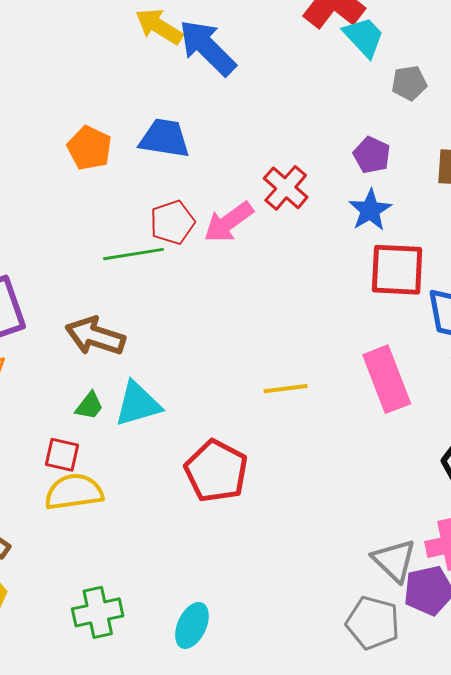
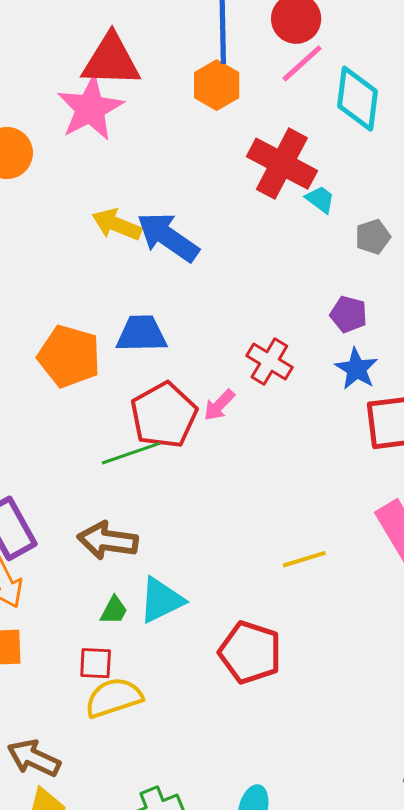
cyan trapezoid: (364, 37) -> (320, 199), size x0.7
orange pentagon: (89, 148) -> (69, 356), size x1.4
red pentagon: (172, 222) -> (164, 415), size x1.5
pink arrow: (229, 222) -> (219, 405), size x0.7

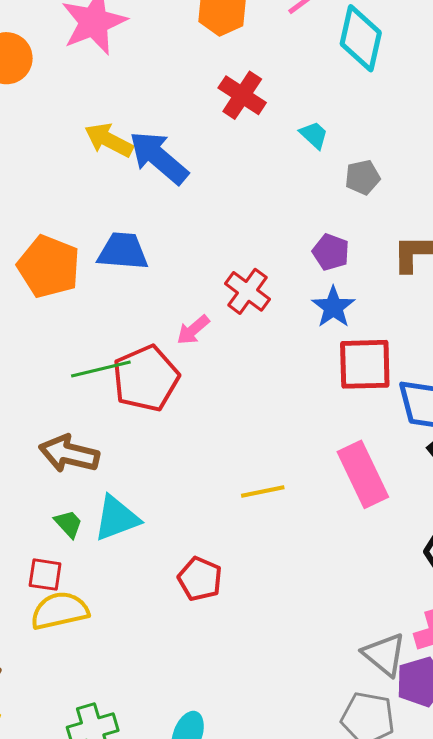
red cross: (282, 164) -> (242, 95), moved, size x0.7
red pentagon: (164, 415) -> (146, 378), moved
green trapezoid: (114, 610) -> (68, 524), turned -76
red pentagon: (250, 652) -> (200, 579), size x0.7

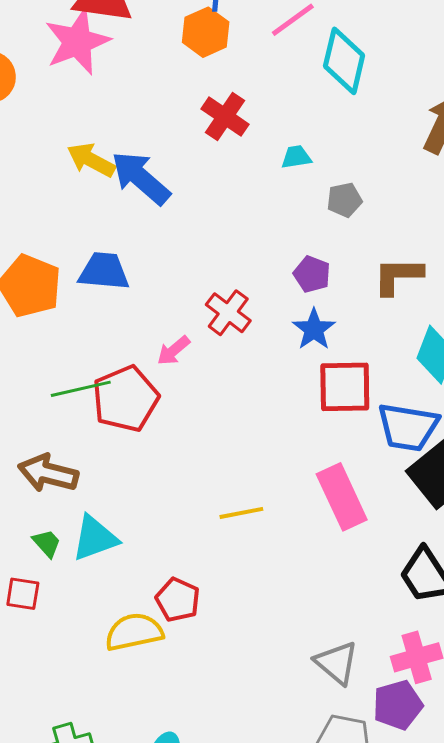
cyan trapezoid: (314, 135) -> (296, 157), turned -52
yellow semicircle: (60, 611) -> (134, 632), moved
gray triangle: (384, 655) -> (337, 663), moved

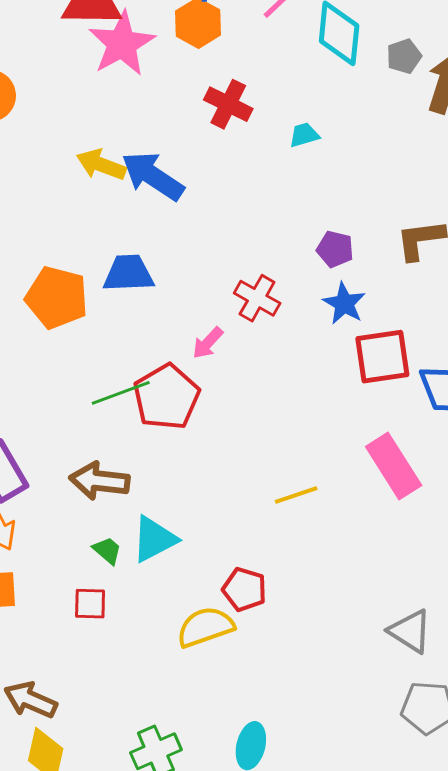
pink star: (77, 42) -> (122, 44), moved
gray pentagon: (344, 200) -> (404, 56), moved

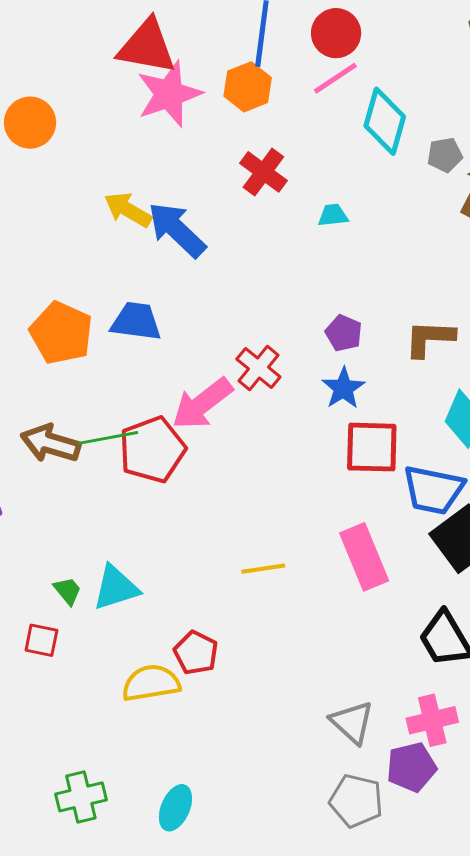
pink arrow: (208, 343) -> (202, 404), size x1.8
brown arrow: (99, 481) -> (50, 443), moved

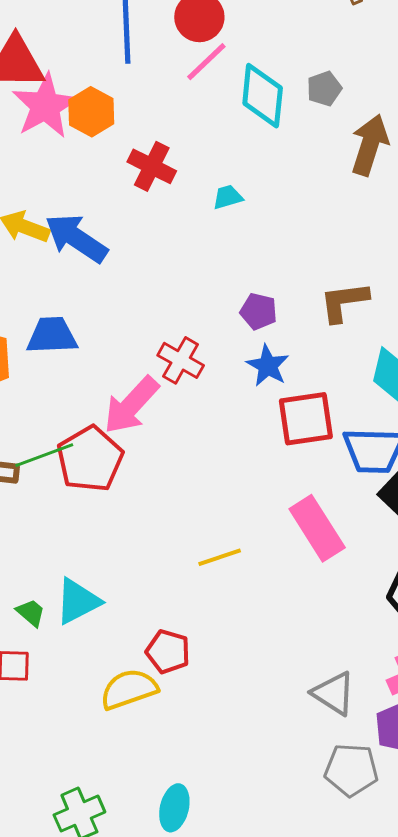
orange hexagon: (248, 87) -> (91, 112), moved
gray pentagon: (445, 155) -> (324, 89), moved

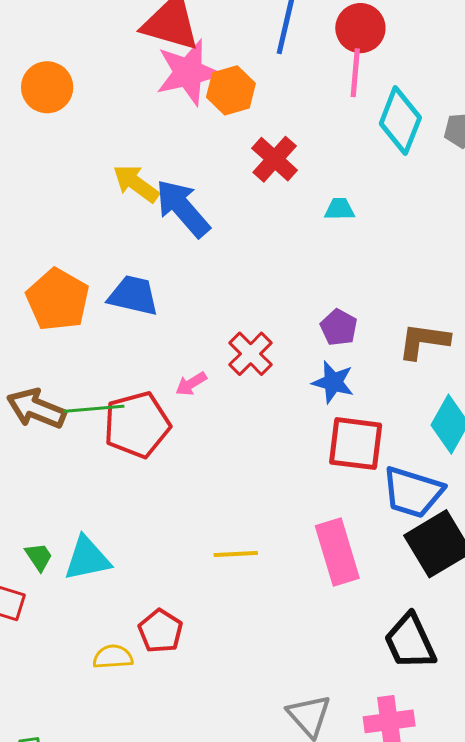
pink line: (206, 62) -> (355, 73), turned -57
blue star: (268, 366) -> (333, 382), turned -30
pink arrow: (131, 405) -> (191, 384), size x0.5
yellow semicircle: (129, 689) -> (113, 657), size x0.7

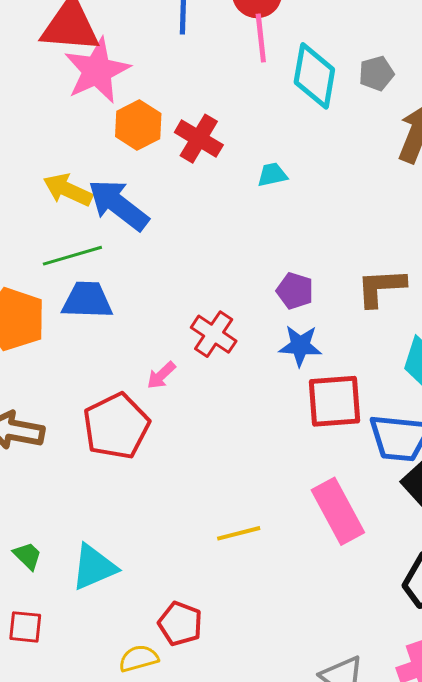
orange hexagon: (231, 90) -> (138, 125), moved
green line: (94, 409) -> (72, 256), moved
green trapezoid: (39, 557) -> (27, 556), moved

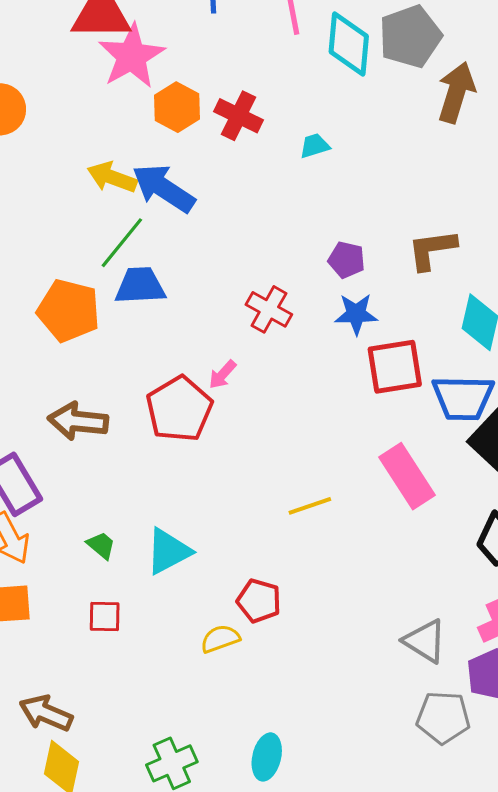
gray pentagon: (376, 73) -> (410, 37), size x1.8
green line: (72, 256) -> (122, 243), turned -30
pink arrow: (161, 375) -> (222, 375), moved

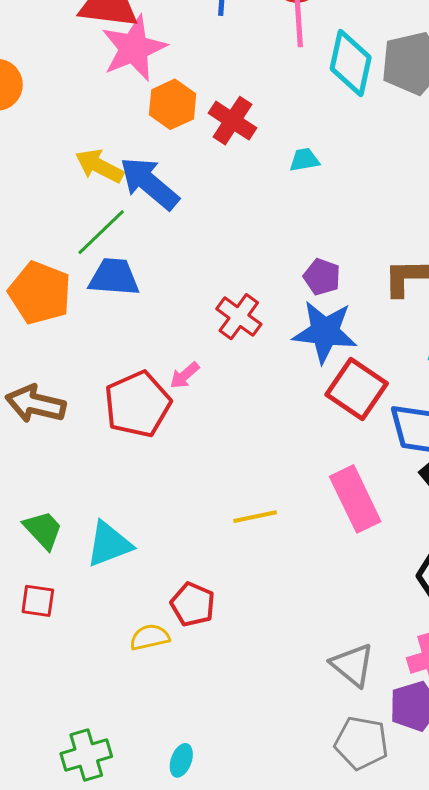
blue star: (356, 314) -> (325, 332), size x1.5
red square: (395, 367) -> (357, 389), turned 36
green trapezoid: (101, 545) -> (43, 530), size x1.4
cyan ellipse: (267, 757) -> (181, 760), size x0.7

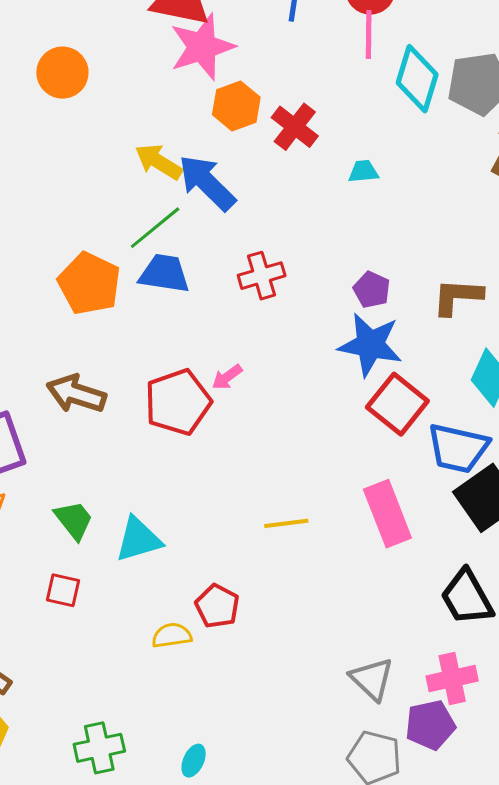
red cross: (239, 317) -> (262, 276), moved, turned 33

